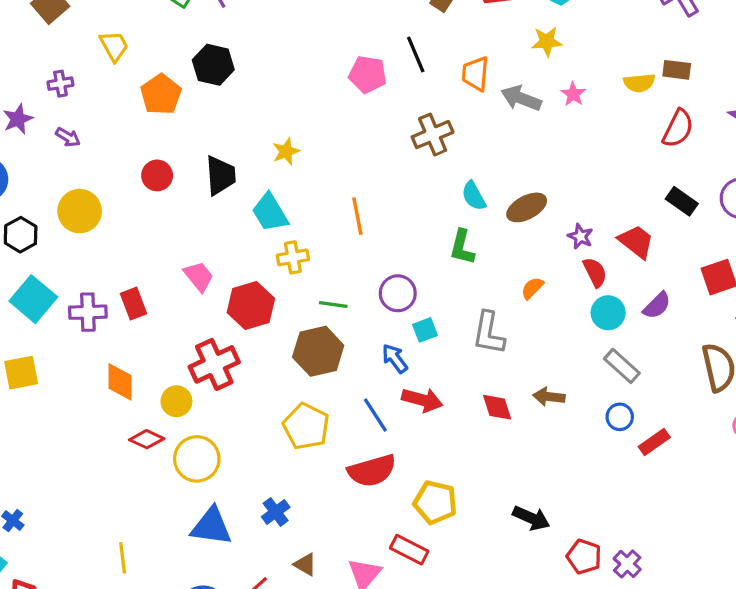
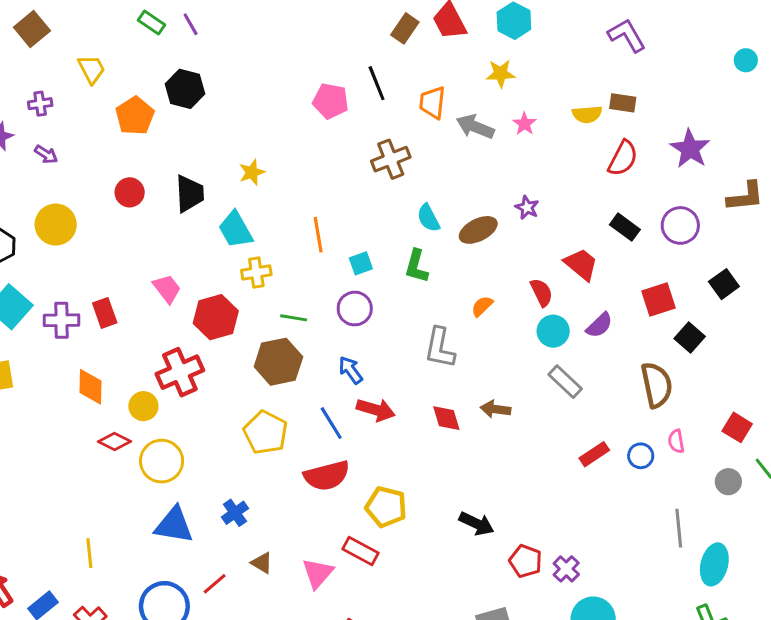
purple star: (580, 236) -> (527, 208), moved
cyan square: (425, 330) -> (361, 263), moved
blue circle: (620, 417) -> (641, 456), moved

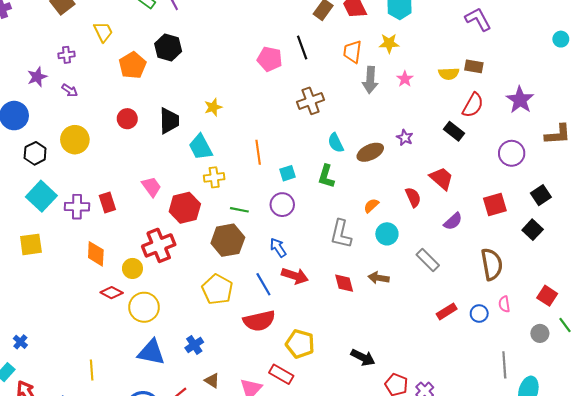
orange trapezoid: (433, 102) -> (352, 52), moved
gray arrow: (475, 127) -> (370, 80), turned -110
black rectangle: (625, 227) -> (454, 131), moved
cyan circle: (553, 331) -> (387, 234), moved
black square: (690, 338) -> (533, 230), moved

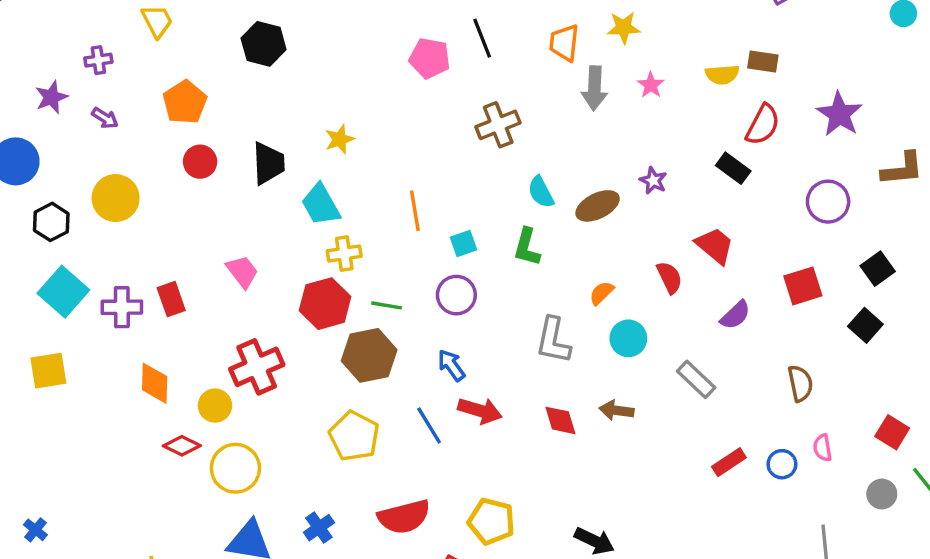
orange pentagon: (132, 65) -> (185, 102), moved
red hexagon: (185, 208) -> (325, 304), moved
brown semicircle: (492, 264) -> (800, 383), size x0.7
red semicircle: (259, 321) -> (404, 517), moved

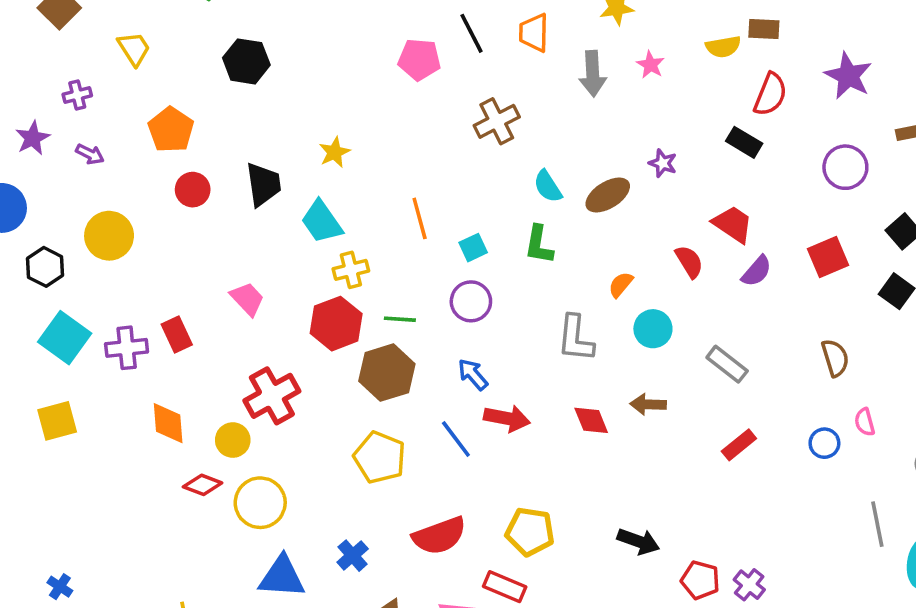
orange trapezoid: (564, 43) -> (534, 33), moved
purple semicircle: (735, 315) -> (757, 271), moved
red rectangle: (729, 462) -> (739, 445), moved

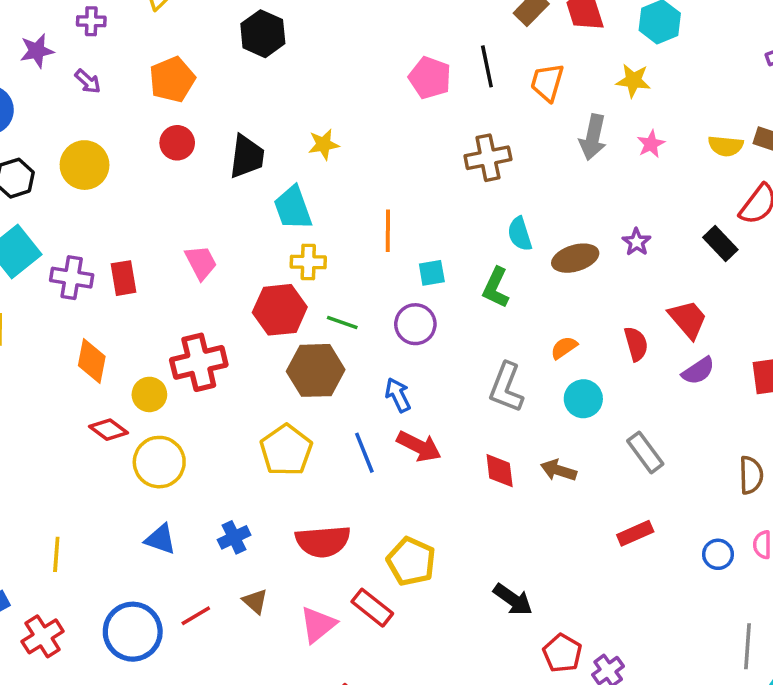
blue triangle: (282, 577) -> (160, 539), size x0.7

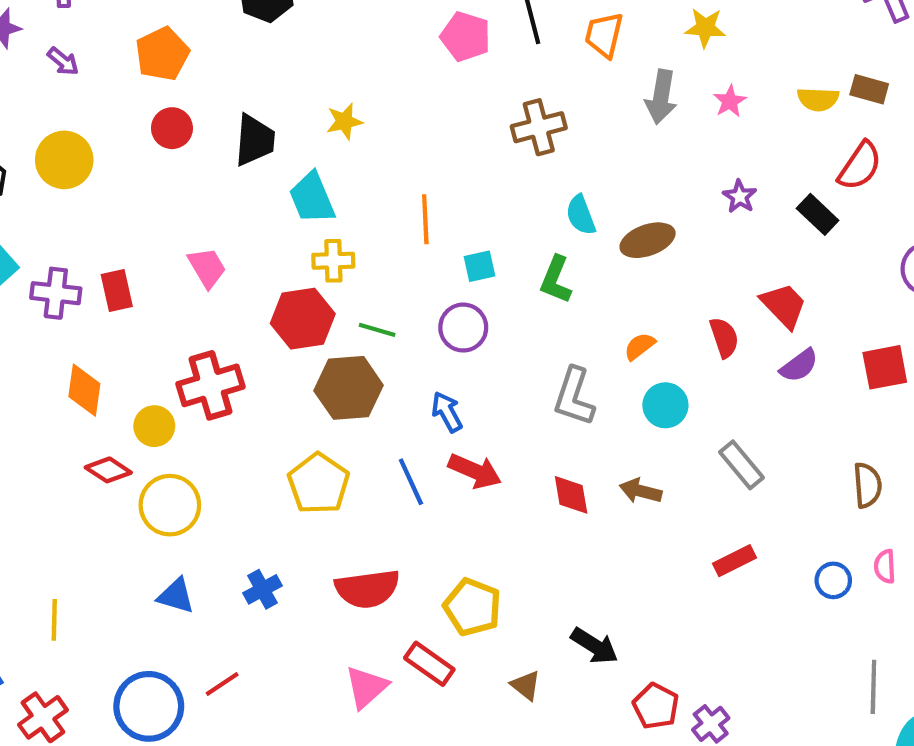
purple star: (637, 242) -> (740, 196), moved
brown triangle: (255, 601) -> (526, 685), moved

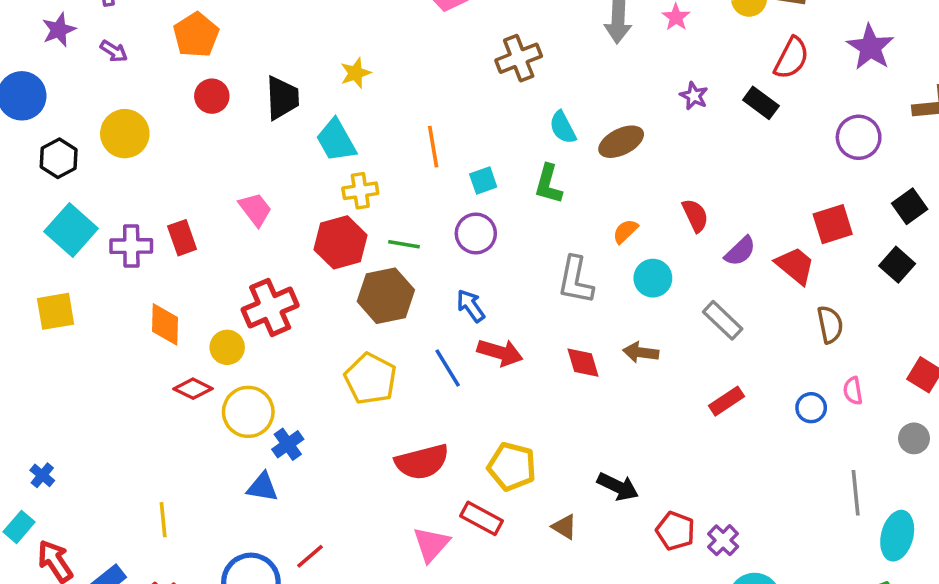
red trapezoid: (784, 305) -> (795, 266), moved
purple semicircle: (799, 366) -> (740, 251), moved
blue cross: (262, 589) -> (288, 444), moved

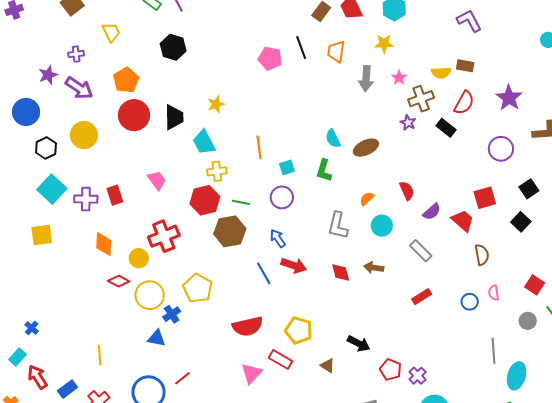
purple arrow: (114, 51) -> (79, 88), size x1.8
brown cross: (519, 58) -> (421, 99), moved
red circle: (212, 96) -> (134, 115), size x1.6
yellow pentagon: (371, 379) -> (198, 288), moved

